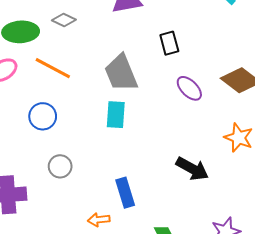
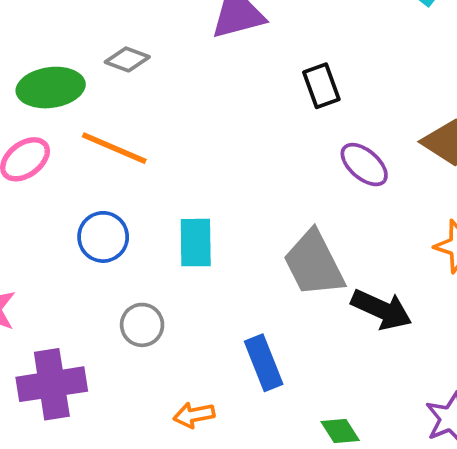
gray trapezoid: (121, 73) -> (314, 264), moved
cyan rectangle: (116, 115) -> (196, 243), moved
orange arrow: (99, 220) -> (194, 415), moved

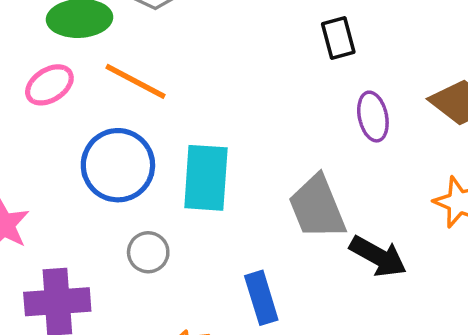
purple ellipse: (364, 165) -> (373, 117), turned 33
blue circle: (103, 237) -> (118, 165), size x1.5
cyan rectangle: (196, 243) -> (206, 178), size x1.4

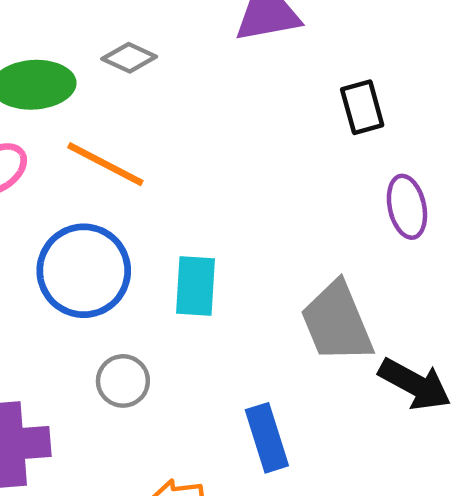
cyan rectangle: (206, 178) -> (195, 286), size x0.7

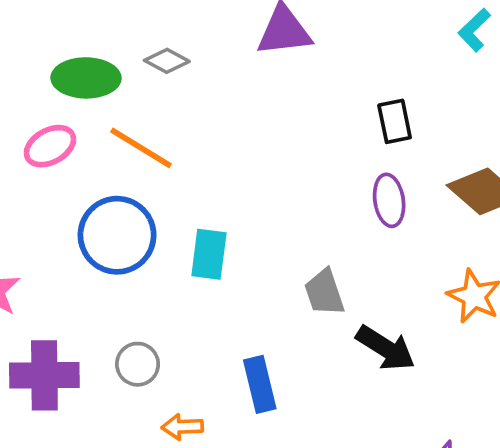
black rectangle: (362, 107) -> (395, 121), moved
gray trapezoid: (337, 322) -> (324, 292), size x0.7
gray circle: (123, 381) -> (138, 364), moved

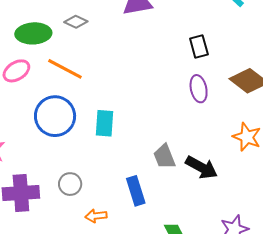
gray trapezoid: (324, 292) -> (164, 157), moved

